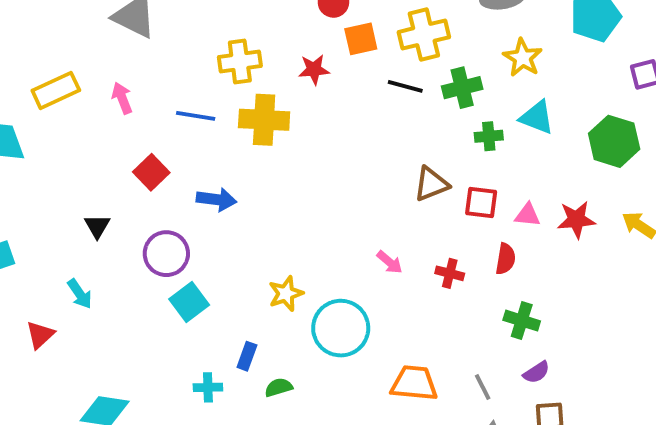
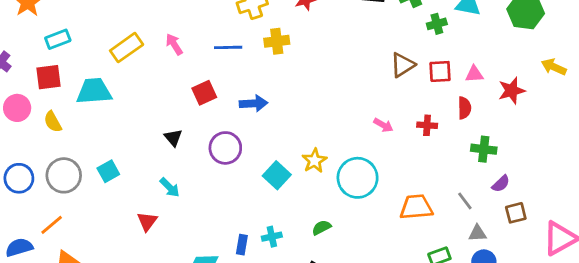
yellow cross: (264, 120) -> (277, 41), size x0.7
red square: (151, 172) -> (204, 93), turned 30
red star: (576, 220) -> (512, 91), moved
cyan square: (189, 302) -> (277, 175), moved
blue rectangle: (247, 356) -> (242, 245), moved

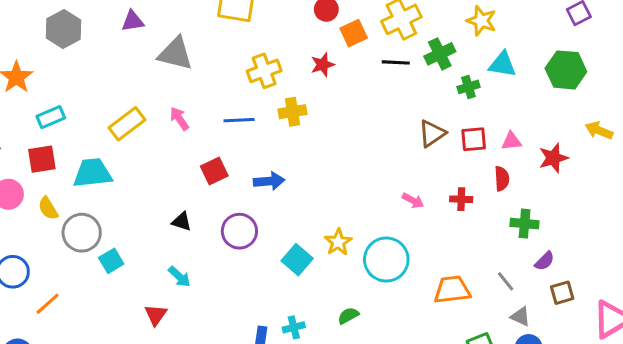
black triangle: (173, 138) -> (182, 222), turned -30
gray circle: (64, 175) -> (82, 233), moved
orange line: (52, 225) -> (48, 304), moved
gray triangle: (477, 233) -> (520, 316), turned 30

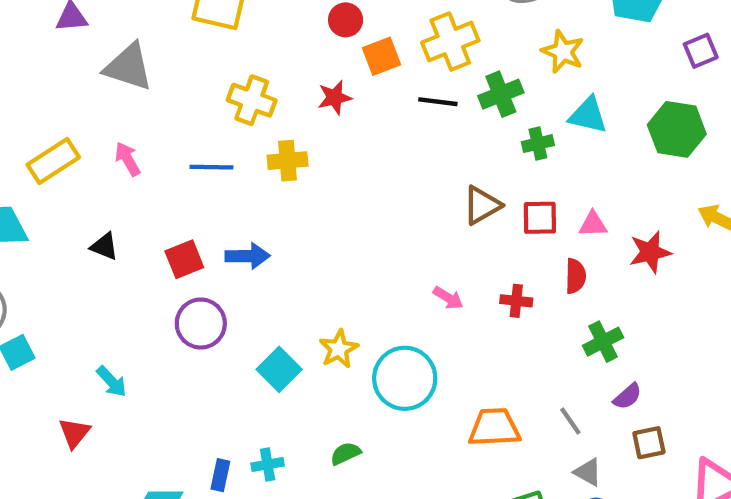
yellow cross: (264, 71) -> (252, 100), turned 36
red square: (214, 171) -> (184, 259), moved
black triangle: (182, 222) -> (104, 246), moved
green cross: (525, 224) -> (603, 342), turned -36

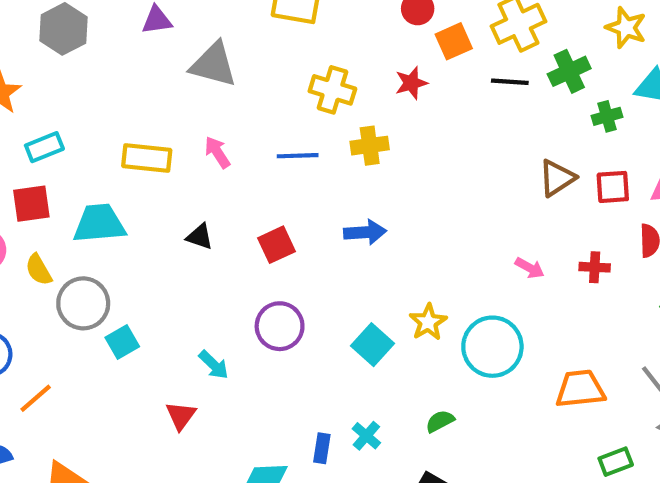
yellow rectangle: (53, 161) -> (147, 158), turned 42
blue arrow: (248, 256) -> (365, 232), moved
purple circle: (201, 324) -> (280, 326), moved
cyan cross: (268, 464) -> (366, 436), turned -36

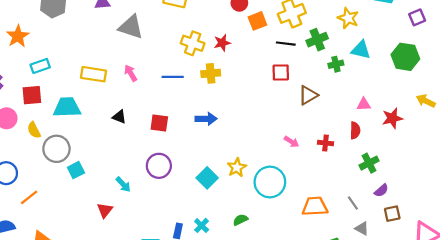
red star: (411, 83) -> (222, 43), moved
red square: (613, 187) -> (281, 73), moved
red square: (277, 245) -> (159, 123), turned 30

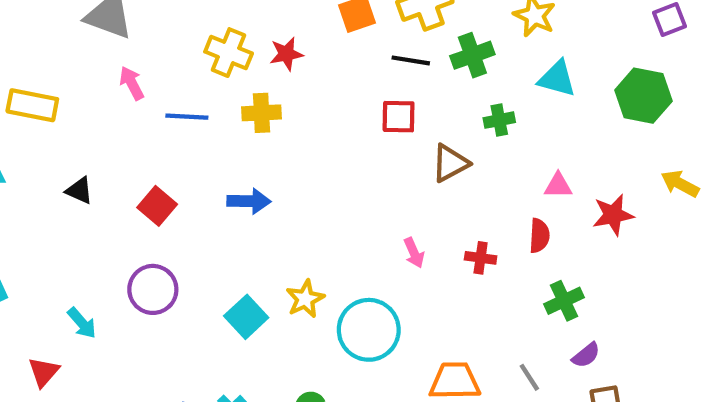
green cross: (336, 64) -> (499, 120), moved
pink arrow: (131, 73) -> (132, 83), moved
red square: (159, 123) -> (157, 206), turned 30
pink arrow: (291, 142) -> (414, 253), turned 32

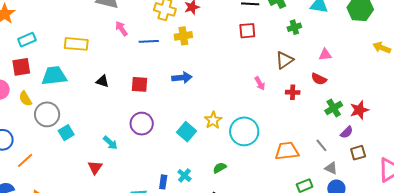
brown triangle: (450, 163) -> (284, 60), moved
red square: (157, 206) -> (139, 84), turned -30
red star: (613, 215) -> (359, 110), moved
red semicircle: (539, 236) -> (319, 79), turned 119
pink arrow: (414, 253) -> (260, 83), moved

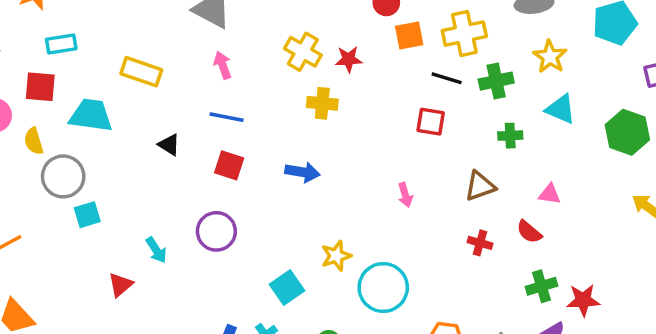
blue line: (149, 41) -> (227, 117), moved
pink arrow: (260, 83) -> (405, 195), moved
cyan square: (187, 132) -> (287, 288), moved

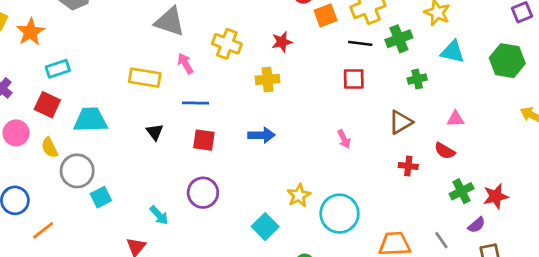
yellow cross: (303, 52) -> (227, 44), moved
yellow rectangle: (141, 72) -> (145, 78), moved
red square: (40, 87) -> (47, 105), turned 30
black triangle: (169, 145) -> (155, 132), turned 30

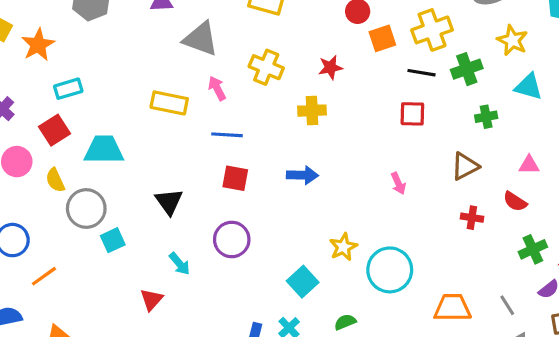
red square: (47, 105) -> (54, 130), turned 30
black triangle: (155, 132) -> (169, 202), moved, size x1.4

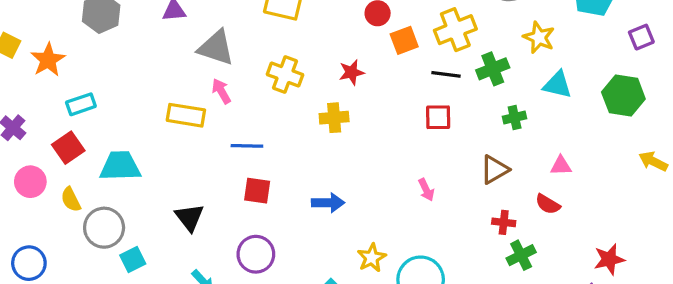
pink arrow: (217, 88) -> (221, 91), moved
blue arrow: (302, 175) -> (328, 203), moved
green cross: (533, 249) -> (521, 255), moved

